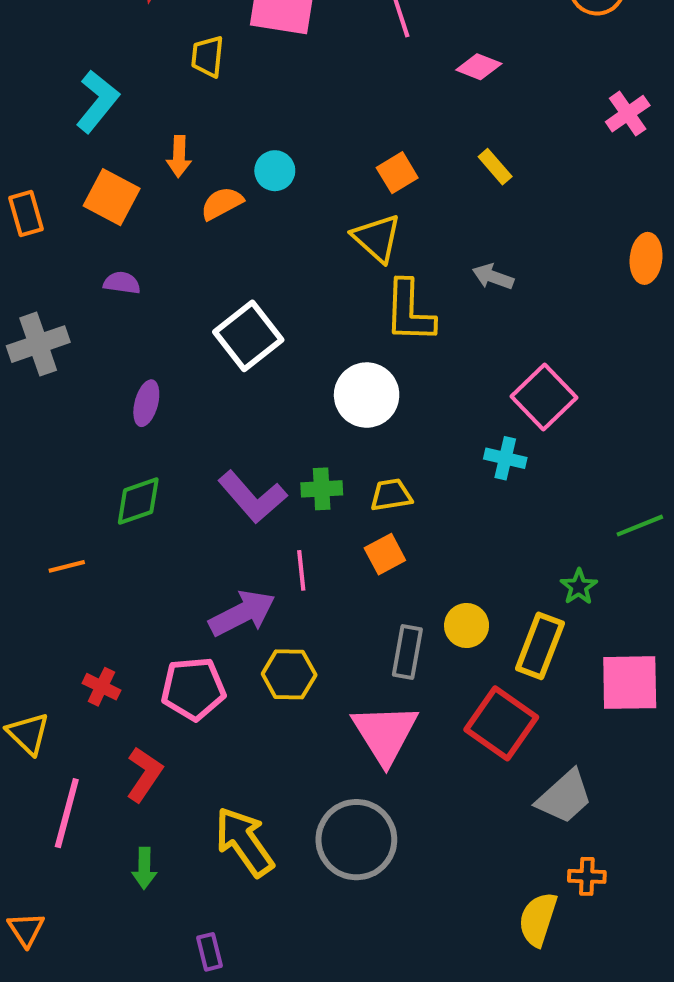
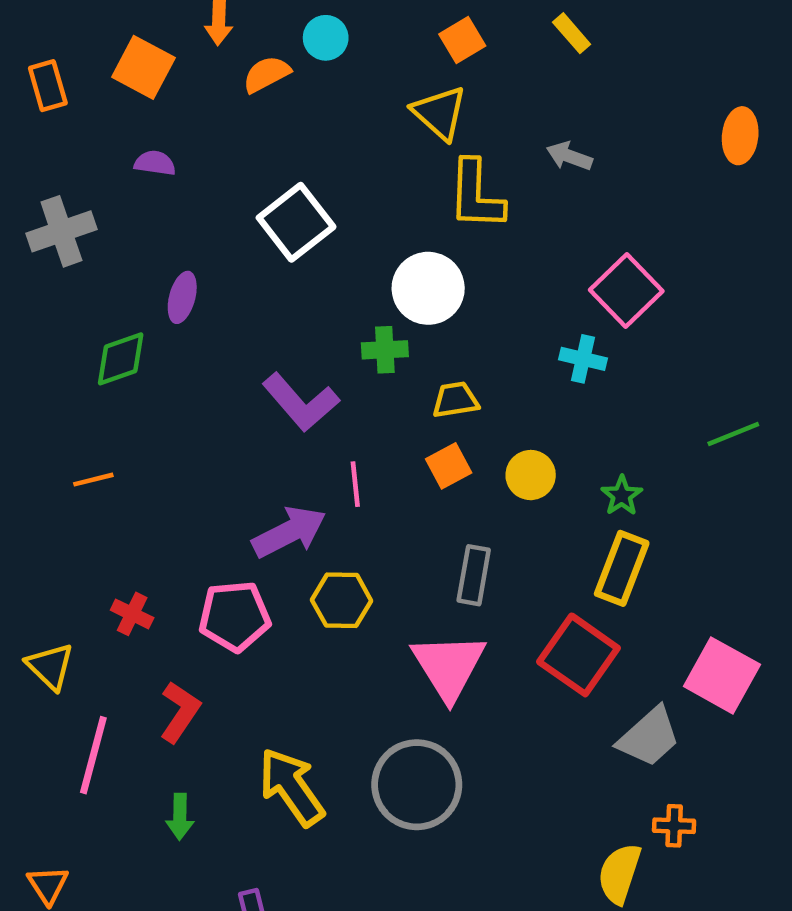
green cross: (322, 489) -> (385, 350), moved
green diamond: (138, 501) -> (121, 359), moved
green star: (579, 587) -> (622, 496), moved
yellow circle: (467, 625) -> (531, 475), moved
pink square: (630, 683) -> (722, 675), moved, turned 30

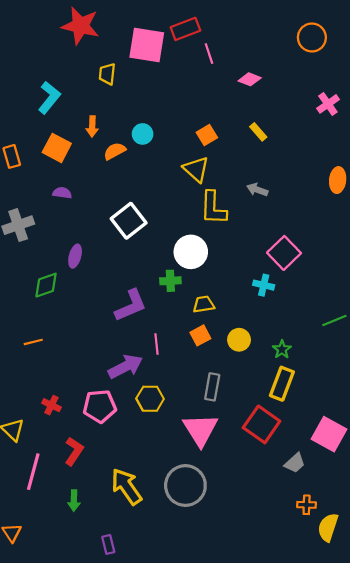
purple L-shape: (301, 402) -> (131, 305), turned -72
gray trapezoid: (649, 737) -> (295, 463), size x0.7
yellow semicircle: (619, 874) -> (328, 527), moved

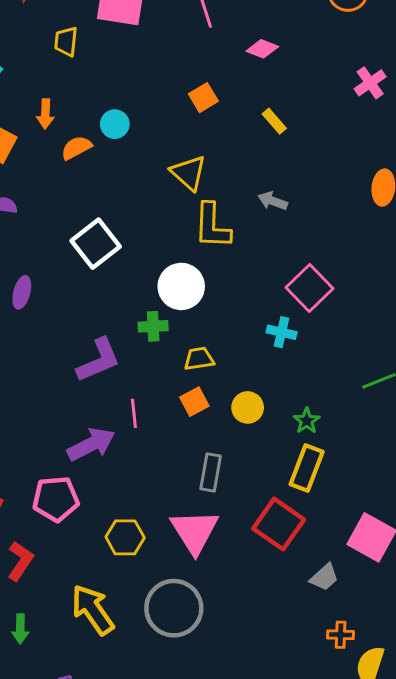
orange square: (207, 135) -> (203, 98), moved
yellow hexagon: (150, 399) -> (125, 537), moved

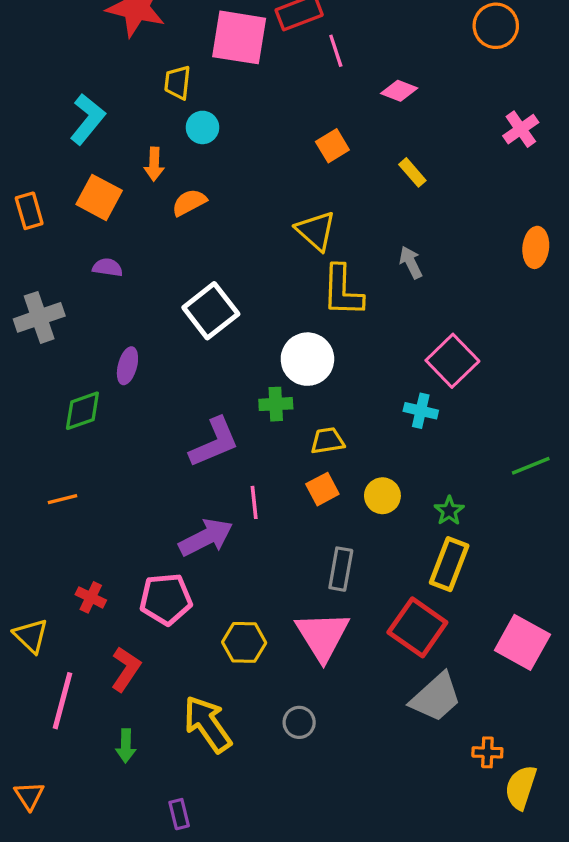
cyan circle: (115, 124) -> (202, 127), moved
gray arrow: (273, 201) -> (411, 262), turned 44
gray trapezoid: (324, 577) -> (436, 697), moved, size x1.6
gray circle: (174, 608) -> (299, 722), size x0.5

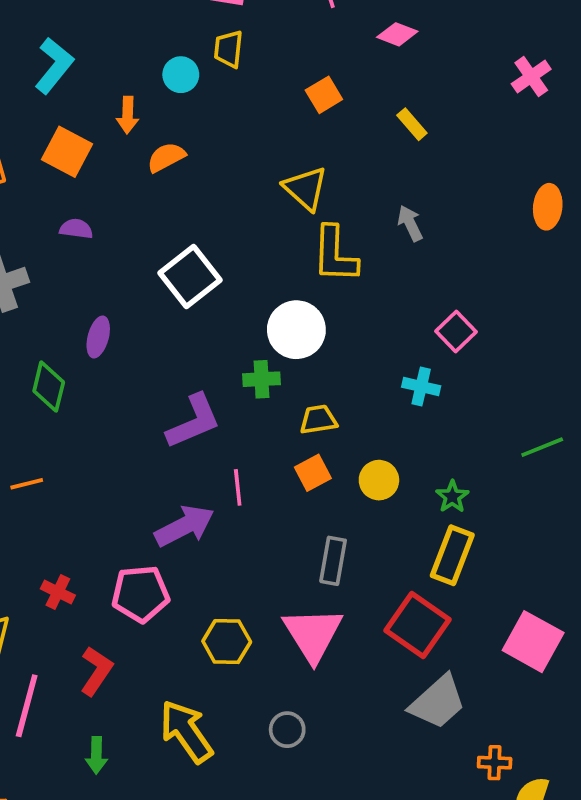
yellow trapezoid: (177, 82) -> (228, 49), moved
pink square: (452, 361) -> (456, 331), size x0.7
green diamond: (82, 411) -> (49, 387), turned -57

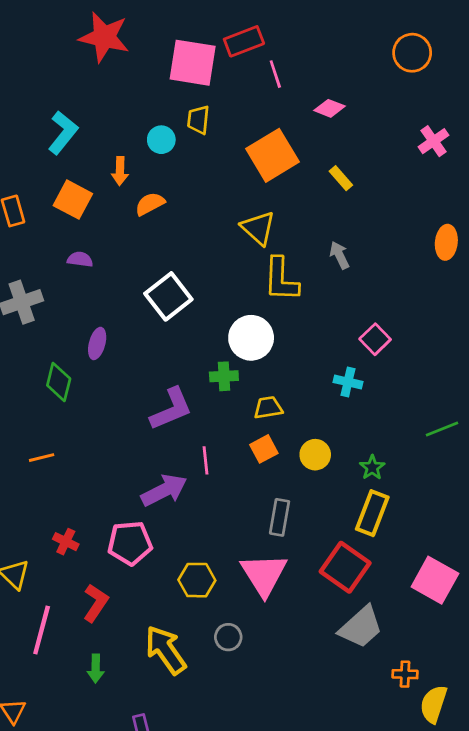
orange square: (324, 95) -> (272, 155), size x1.8
gray circle: (287, 730) -> (228, 637), moved

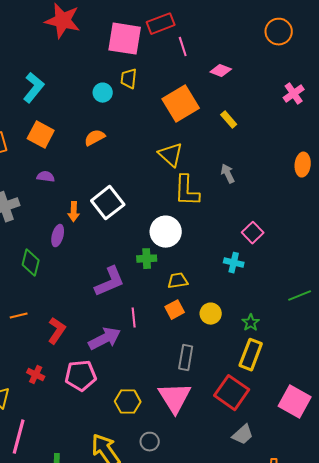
orange arrow: (120, 171) -> (74, 212), moved
red L-shape: (96, 603) -> (57, 331), moved
gray trapezoid: (361, 627) -> (243, 435), size x0.7

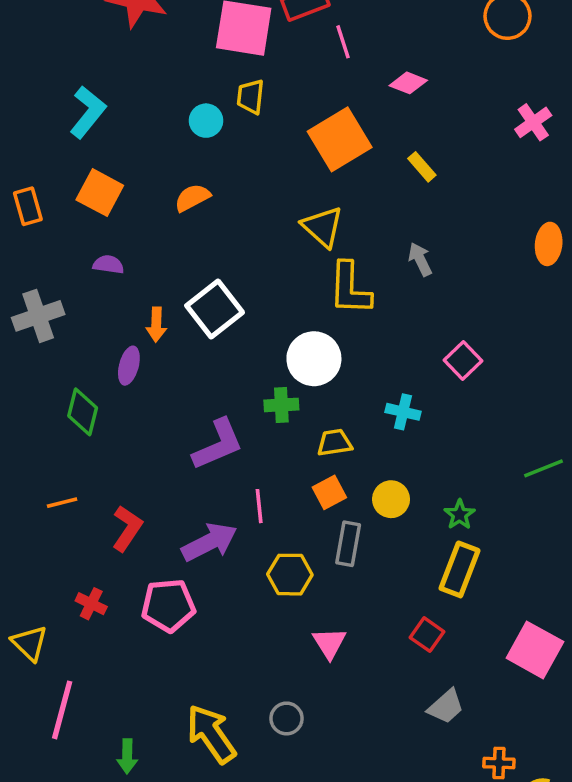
cyan cross: (234, 263) -> (403, 412), moved
gray rectangle: (186, 358) -> (348, 544), moved
red square: (232, 393) -> (427, 635), size x0.6
pink triangle: (175, 398) -> (329, 643), size x0.6
yellow hexagon: (128, 402) -> (290, 575), moved

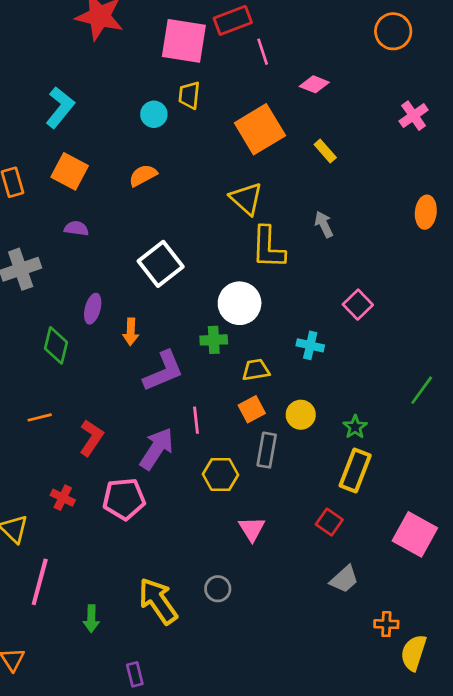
orange arrow: (156, 324) -> (131, 332), moved
green line: (543, 468) -> (422, 390), turned -32
purple arrow: (209, 542) -> (157, 449), turned -30

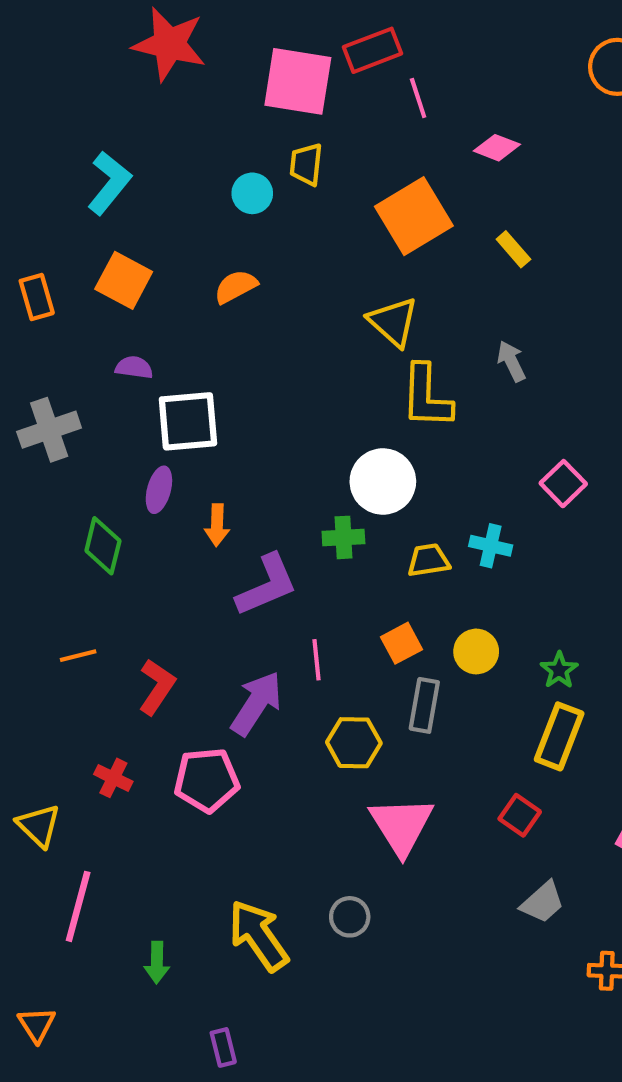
white square: (161, 264) -> (188, 421), moved, turned 33
yellow trapezoid: (256, 370) -> (428, 560), moved
pink triangle: (252, 529) -> (402, 826), size x1.6

